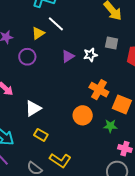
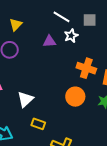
white line: (56, 24) -> (61, 17), moved
purple triangle: (68, 56) -> (49, 41), turned 40

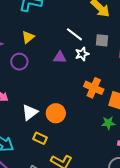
orange circle: (75, 97) -> (56, 113), moved

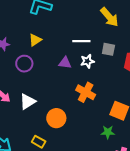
white line: (74, 34) -> (81, 41), turned -42
orange cross: (94, 88) -> (86, 92), moved
white triangle: (30, 112) -> (28, 102), moved

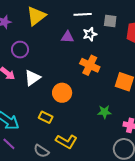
yellow triangle: (35, 40) -> (36, 16), size x1.5
purple circle: (24, 64) -> (20, 50), moved
green star: (108, 132) -> (104, 112), moved

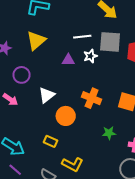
gray square: (110, 21) -> (110, 42), size x1.6
orange cross: (90, 65) -> (92, 98), moved
white triangle: (32, 78) -> (47, 95), moved

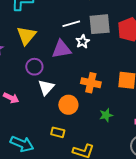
purple triangle: (68, 60) -> (61, 49), size x1.5
purple circle: (22, 75) -> (34, 67), moved
green star: (109, 133) -> (106, 115), moved

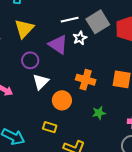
gray square: (100, 24) -> (98, 22), turned -30
purple triangle: (61, 49) -> (58, 44), turned 40

